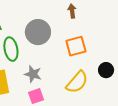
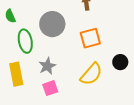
gray star: (33, 74) -> (47, 66), turned 30

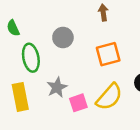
gray circle: (52, 24) -> (63, 38), size x0.7
pink square: (50, 88) -> (78, 103), moved

